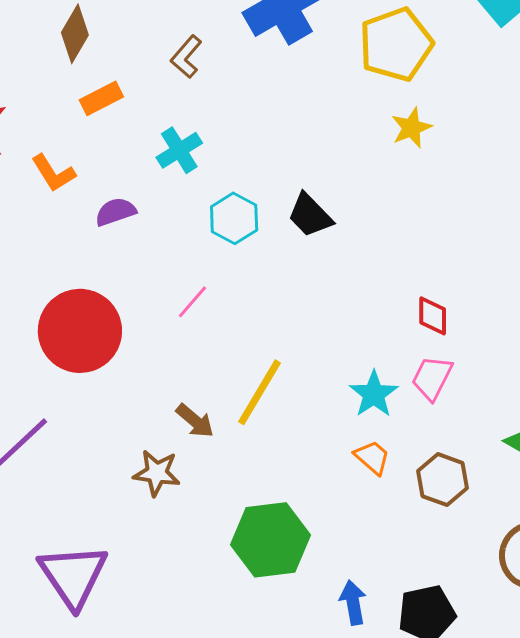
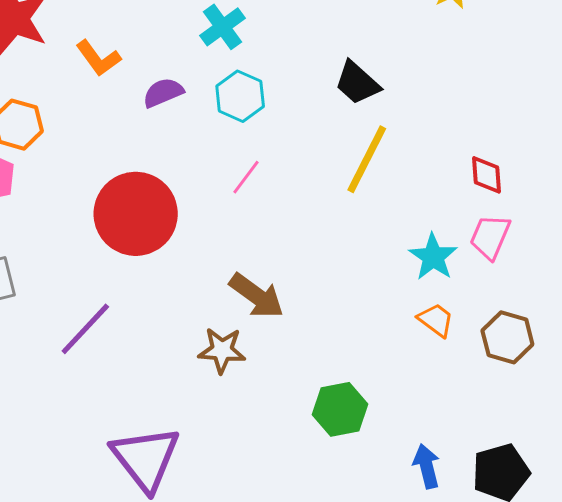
cyan hexagon: (234, 218) -> (240, 96), moved
yellow line: (260, 392) -> (367, 159), moved
brown arrow: (195, 421) -> (257, 296), size x1.4
green hexagon: (271, 540) -> (340, 409), size x0.7

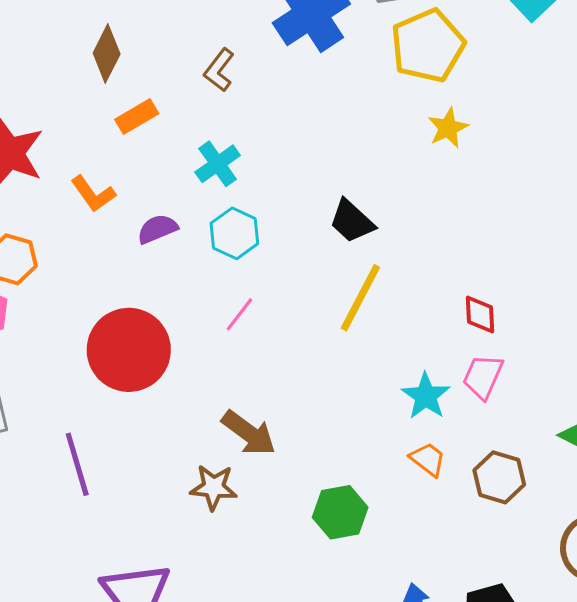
purple line: (85, 329) -> (77, 464), turned -60
green hexagon: (340, 409) -> (340, 512), moved

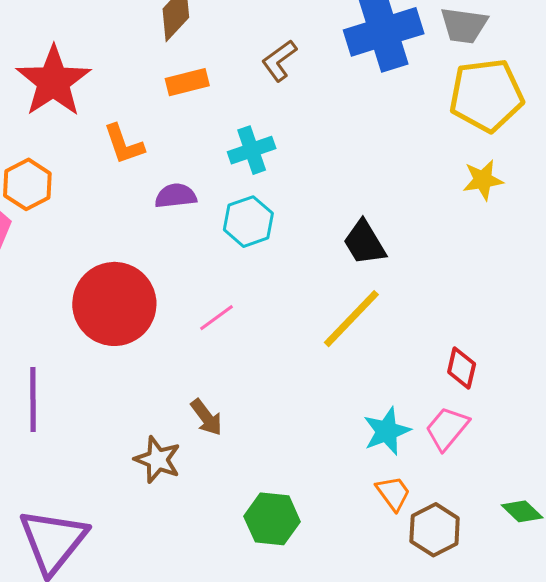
pink line: (239, 314) -> (217, 318), moved
brown arrow: (249, 433) -> (206, 417), size x0.7
orange trapezoid: (428, 459) -> (393, 493), moved

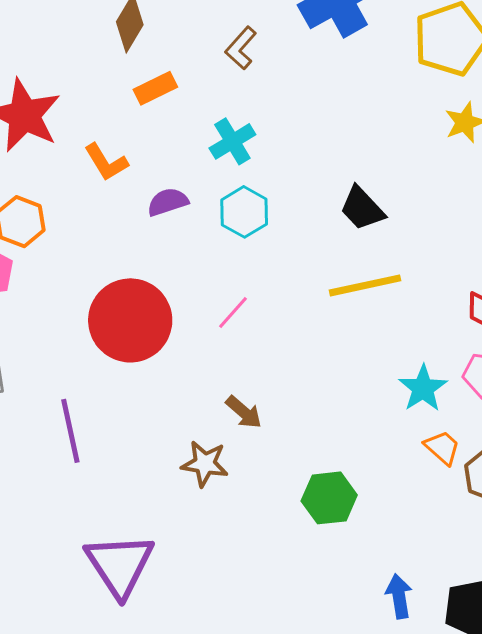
yellow line: (351, 319) -> (365, 285), turned 46

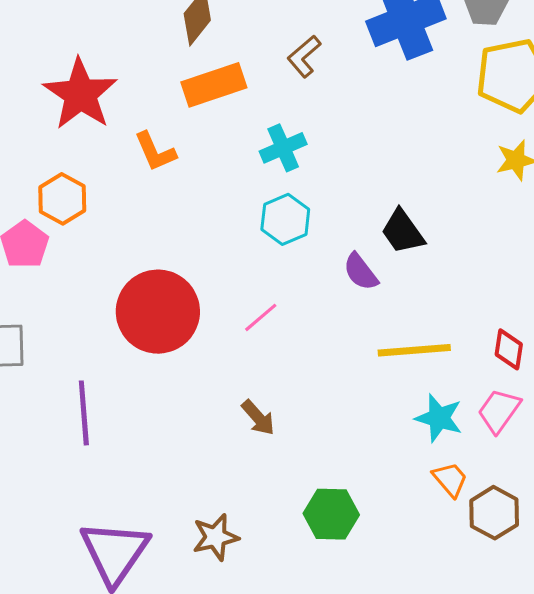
orange rectangle: (155, 88) -> (214, 85), size x1.5
purple semicircle: (168, 202) -> (361, 272), moved, turned -117
yellow line: (365, 285) -> (414, 350), moved
cyan star: (423, 388) -> (439, 418), turned -30
brown star: (205, 464) -> (216, 537), moved, turned -30

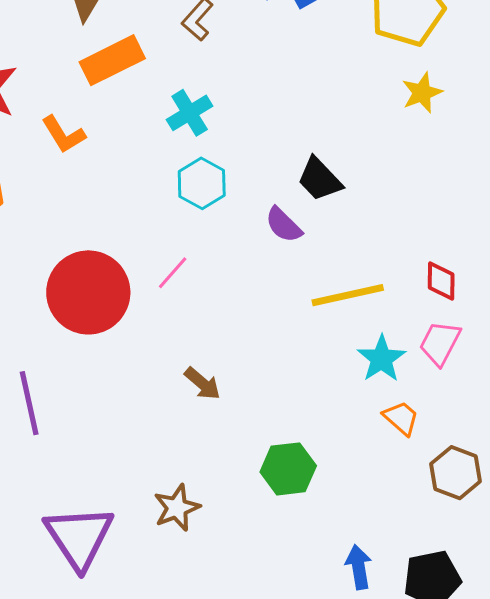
pink line: (261, 317) -> (173, 273), moved
cyan star: (439, 418) -> (382, 359), turned 30
brown hexagon: (494, 513) -> (456, 473), moved

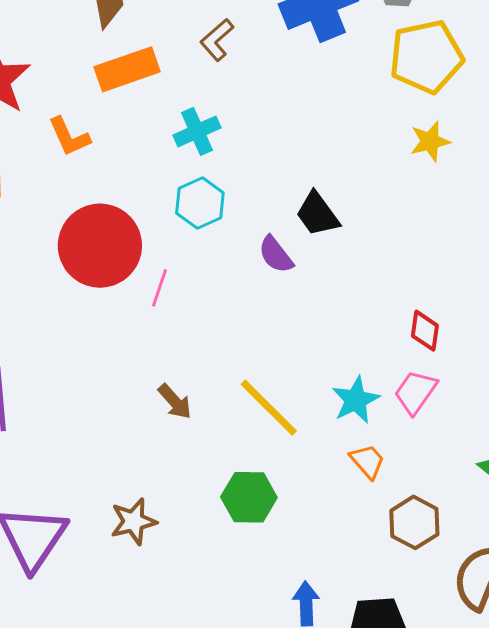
pink line: (173, 273) -> (160, 288), turned -30
red circle: (88, 292) -> (100, 246), moved
yellow line: (348, 295) -> (269, 408), moved, turned 50

